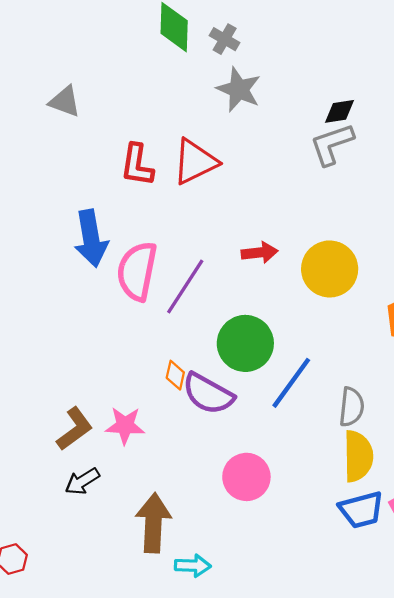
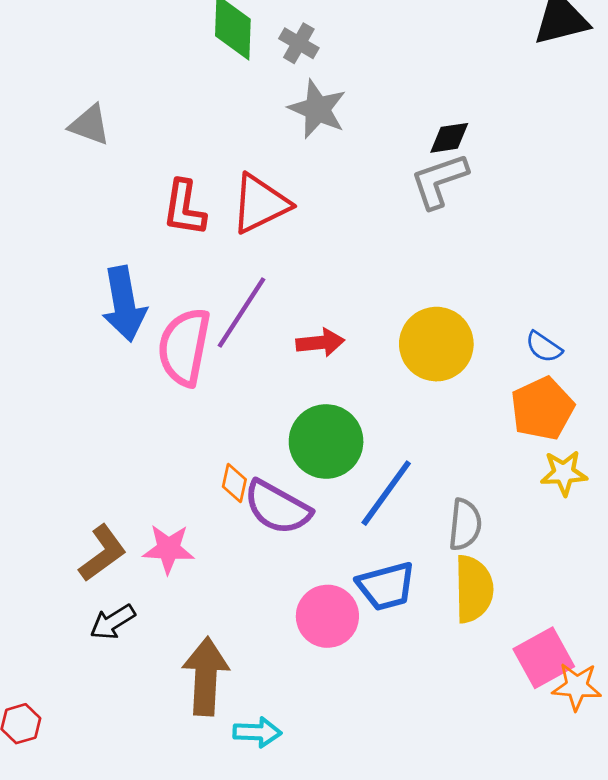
red arrow: (260, 253) -> (320, 343), moved
purple line: (185, 286) -> (242, 313), moved
blue trapezoid: (361, 510) -> (386, 586), moved

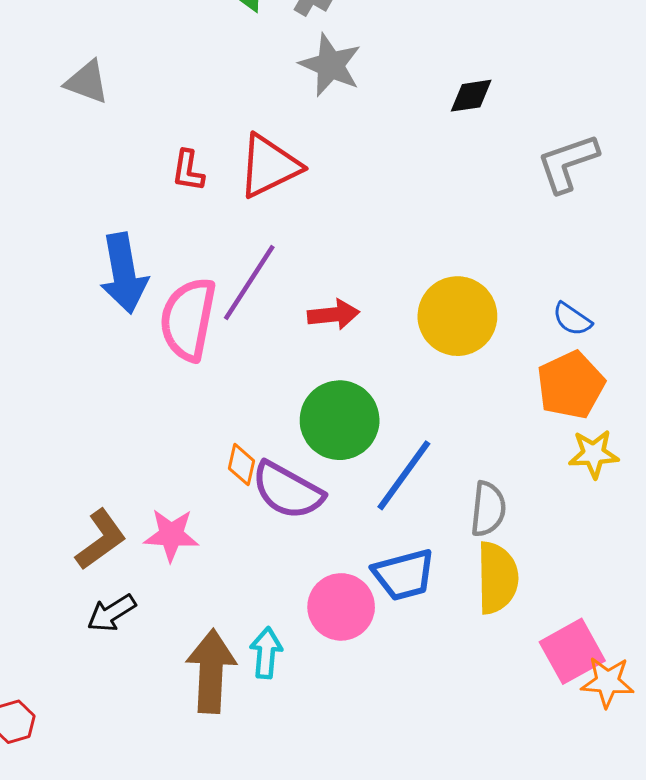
gray L-shape: (439, 181) -> (568, 163), moved
red L-shape: (184, 208) -> (188, 171), size x0.7
cyan arrow: (257, 732) -> (266, 653), moved, turned -87

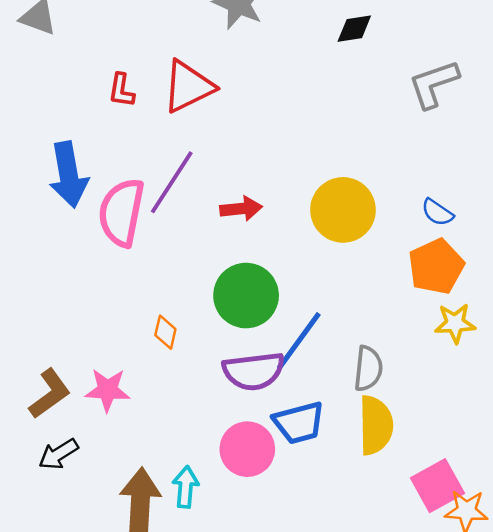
purple semicircle: (288, 491) -> (254, 371), moved, turned -36

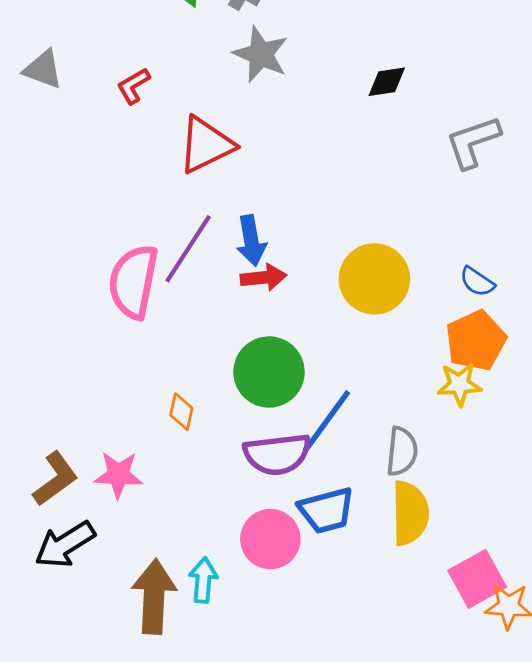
red L-shape: (121, 90) -> (133, 86), moved, turned 51
blue arrow: (69, 175) -> (251, 241), moved, size x0.7
yellow star: (455, 323) -> (459, 384), moved
black arrow: (58, 454) -> (65, 545), size x1.4

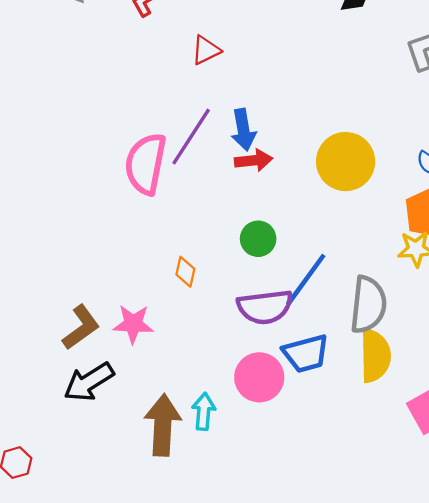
red triangle: (206, 145) -> (206, 50), size x0.6
green circle: (269, 372) -> (258, 239), size x0.6
gray semicircle: (402, 451) -> (368, 305), size x1.4

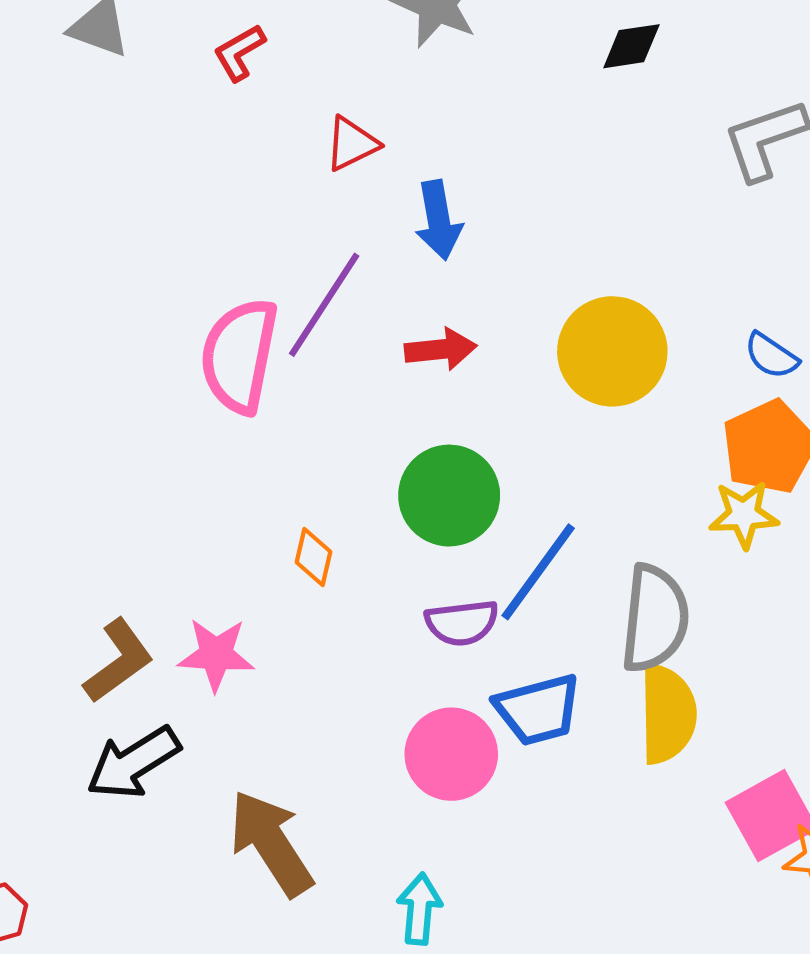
blue arrow: (243, 130) -> (439, 220), moved
green circle: (258, 239) -> (449, 496), size x1.5
purple semicircle: (265, 307) -> (462, 623), size x0.7
cyan arrow: (204, 411) -> (419, 909), moved
brown arrow: (163, 425) -> (271, 843), turned -36

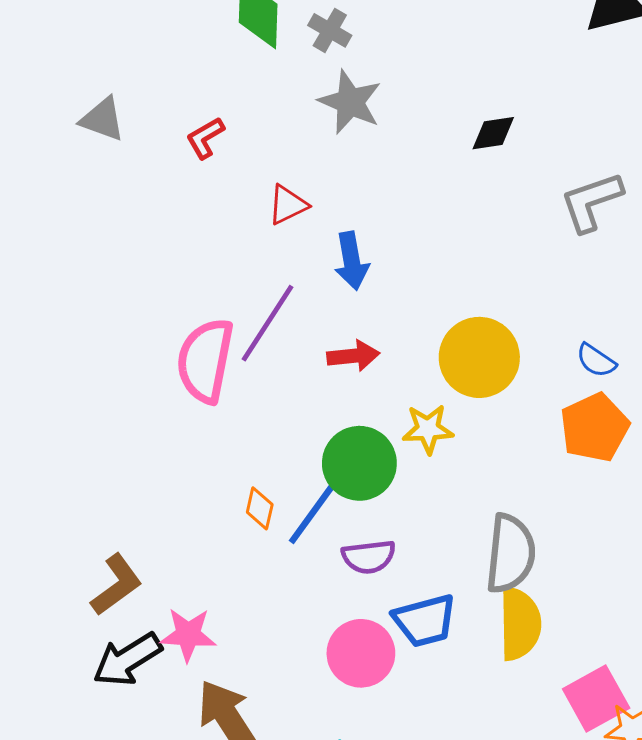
yellow star: (744, 515) -> (428, 429), moved
blue line: (538, 572) -> (316, 508), moved
pink star: (216, 655) -> (188, 635), moved

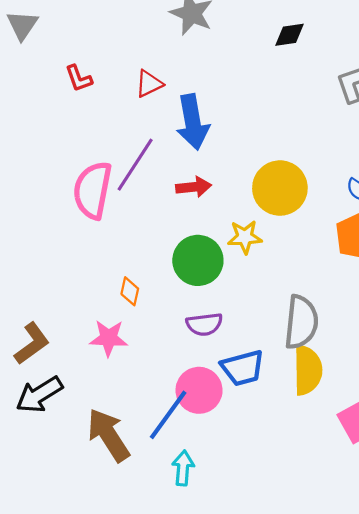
gray triangle: (102, 119) -> (22, 25), turned 44
red L-shape: (205, 138) -> (79, 78), moved, turned -80
blue arrow: (352, 261) -> (193, 122), size x1.4
blue line: (316, 508) -> (168, 415), moved
pink star: (188, 635) -> (109, 338), moved

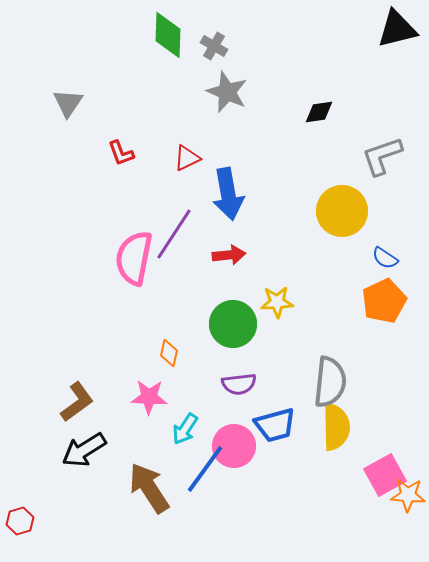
yellow circle: (280, 188) -> (342, 211), moved
cyan arrow: (183, 468) -> (185, 429), moved, turned -152

